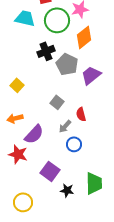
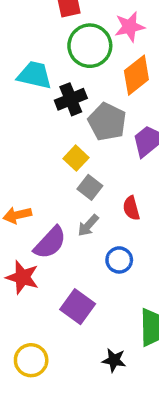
cyan trapezoid: (25, 18) -> (35, 75), moved
yellow square: (17, 85) -> (76, 158), moved
gray arrow: (65, 126) -> (88, 225), moved
black star: (67, 190) -> (114, 360), moved

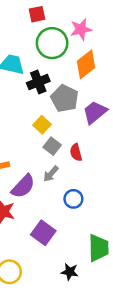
red semicircle: (131, 208) -> (76, 152), moved

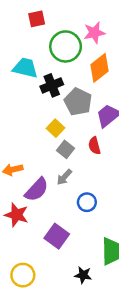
red square: (37, 14) -> (37, 19), moved
red semicircle: (76, 152) -> (94, 146), moved

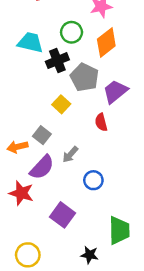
green circle: (66, 46) -> (72, 32), moved, size x0.7
gray square: (66, 149) -> (42, 135), moved

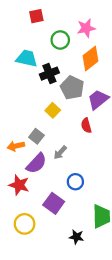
green circle: (72, 32) -> (60, 40), moved
blue circle: (93, 180) -> (75, 182), moved
yellow circle: (28, 255) -> (25, 224), moved

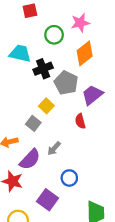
gray square: (36, 136) -> (33, 123), moved

